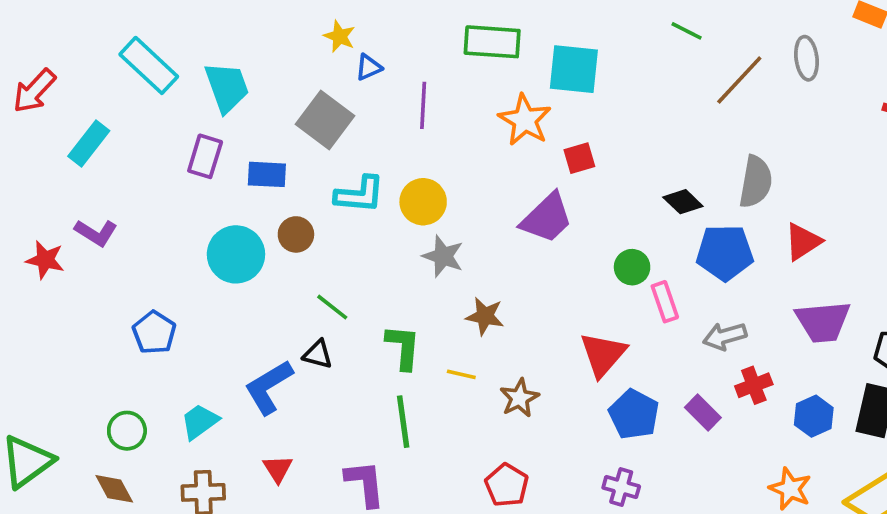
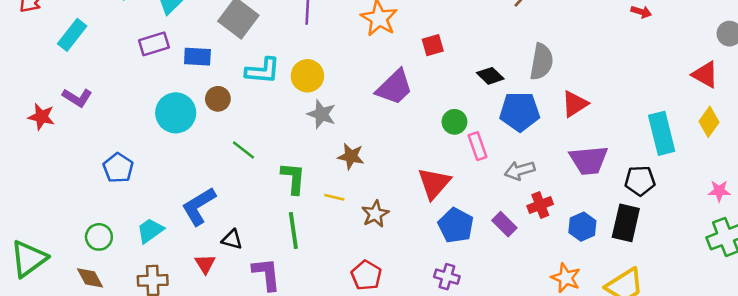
purple rectangle: (205, 156) -> (154, 44), turned 56
red square: (579, 158) -> (433, 45), moved
black triangle: (318, 354) -> (232, 239), moved

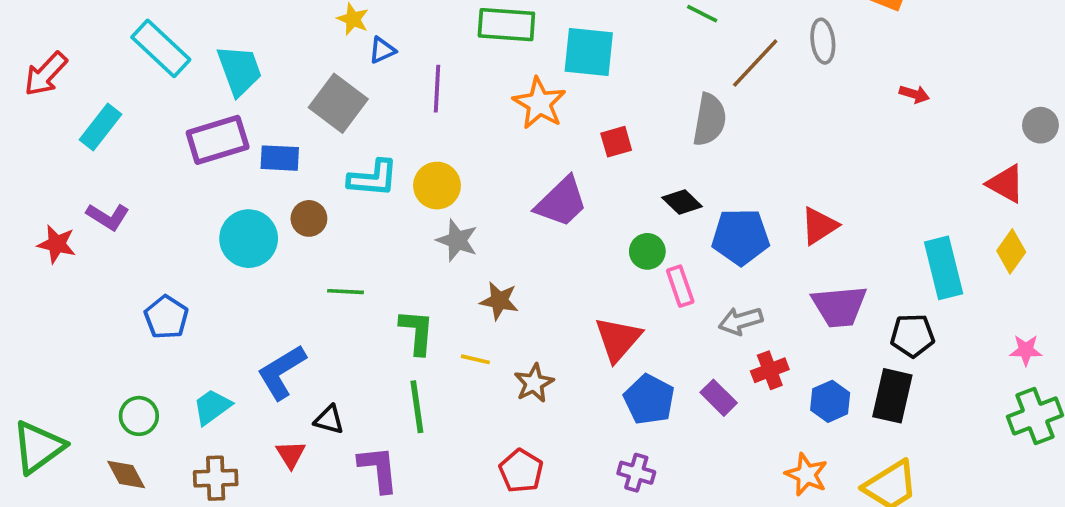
purple rectangle: (154, 44) -> (218, 140), size x1.4
gray semicircle: (541, 62) -> (709, 120), moved
black diamond: (490, 76) -> (682, 202), moved
green line: (243, 150) -> (346, 292), turned -35

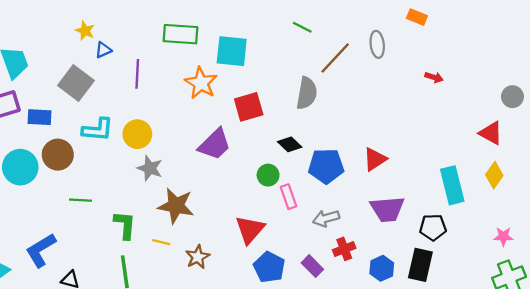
red square: (616, 142) -> (249, 107), size x1.5
brown circle: (309, 218) -> (58, 155), size x1.4
brown star: (499, 301) -> (176, 206), size x1.5

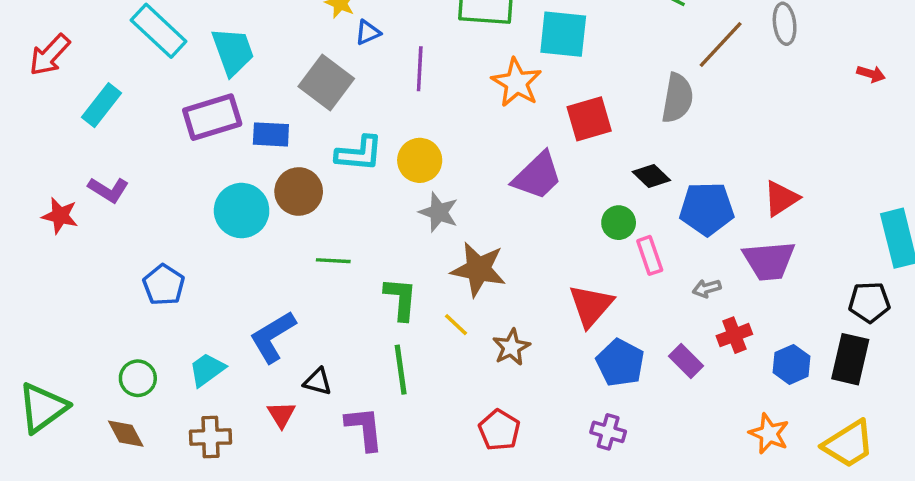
purple trapezoid: (387, 209) -> (769, 261), moved
gray arrow: (326, 218) -> (707, 288), size x0.7
yellow line: (161, 242) -> (456, 325), turned 30

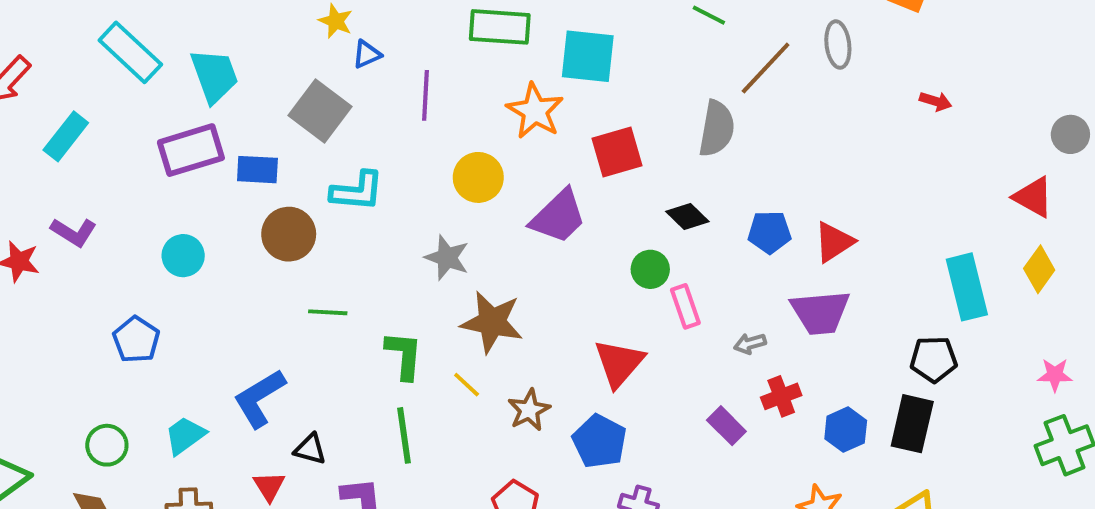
yellow circle: (420, 160) -> (478, 177), moved
blue pentagon: (707, 209) -> (769, 232), moved, size x0.7
cyan circle: (242, 211) -> (183, 256), moved, size x0.7
blue pentagon: (620, 363) -> (599, 441), moved

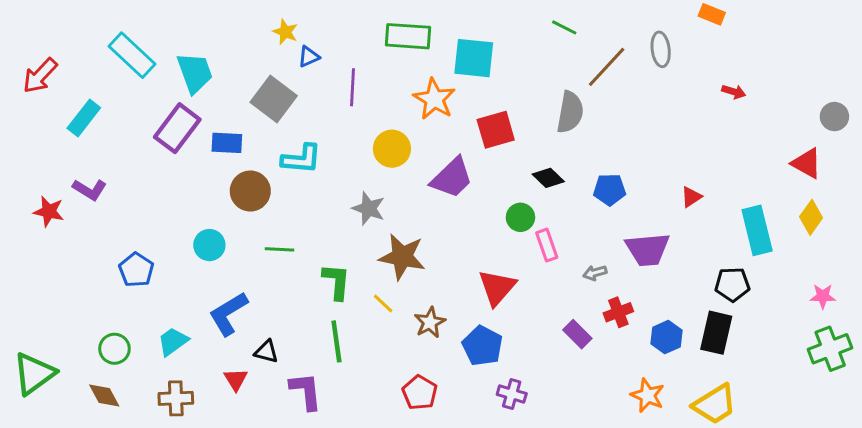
purple rectangle: (191, 150) -> (177, 128), turned -36
red triangle: (834, 242) -> (691, 197), moved, size x0.7
cyan circle: (183, 256) -> (209, 245), moved

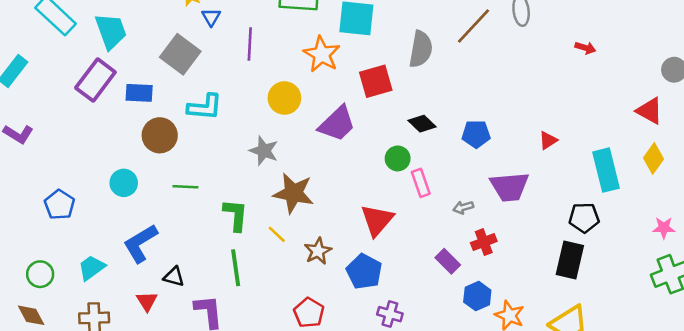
blue triangle: (309, 57) -> (211, 17), turned -36
gray semicircle: (570, 112) -> (421, 49), moved
blue hexagon: (667, 337) -> (477, 296), moved

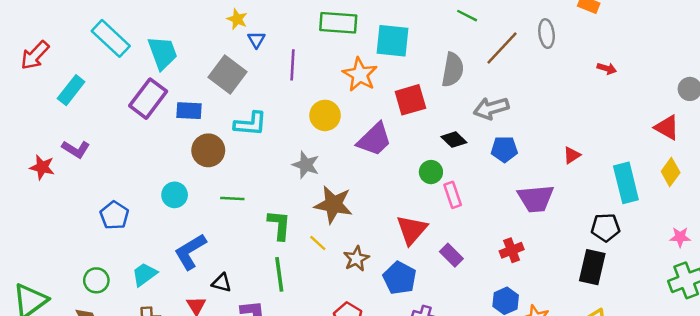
gray arrow: (463, 207) -> (491, 108), moved, size x1.8
purple rectangle: (448, 261) -> (451, 255), moved

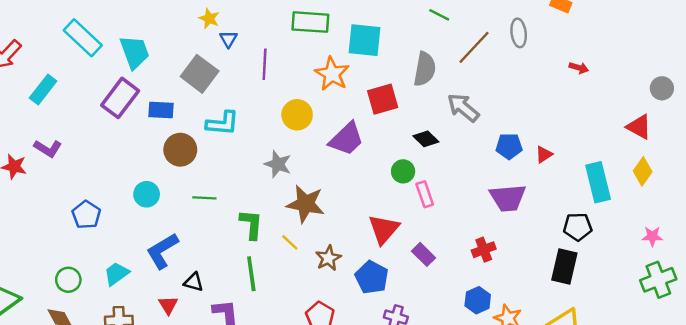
gray arrow: (491, 108) -> (463, 108), turned 56
blue pentagon: (504, 149) -> (509, 146), moved

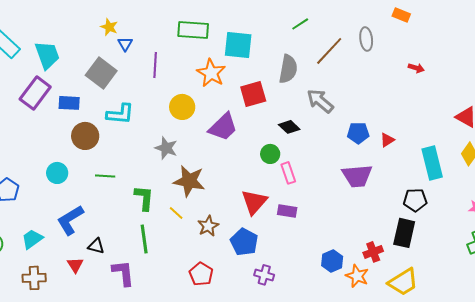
green line: (439, 15) -> (300, 24), turned -60
red cross: (484, 250) -> (373, 252), moved
purple rectangle: (424, 254) -> (287, 211), moved, turned -36

